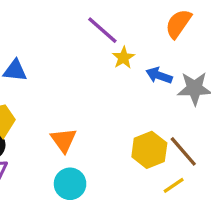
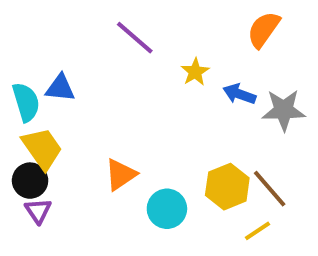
purple line: (102, 30) -> (135, 38), moved
orange triangle: (64, 140) -> (121, 175), turned 32
cyan circle: (70, 184) -> (167, 209), moved

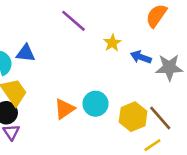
cyan circle: (167, 209) -> (96, 104), moved

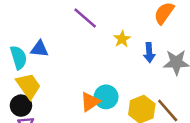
blue arrow: (141, 57) -> (149, 53), turned -114
orange triangle: (64, 109) -> (90, 102), moved

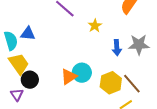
blue arrow: (149, 53) -> (117, 48), moved
black circle: (21, 106) -> (30, 80), moved

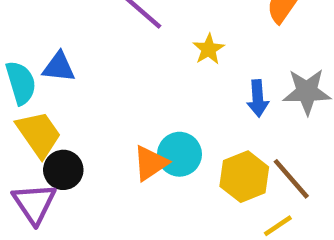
purple triangle: (17, 95) -> (34, 203), size x1.5

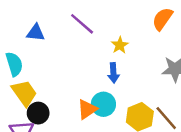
blue triangle: (59, 67) -> (36, 33), moved
blue arrow: (258, 98) -> (113, 73), moved

